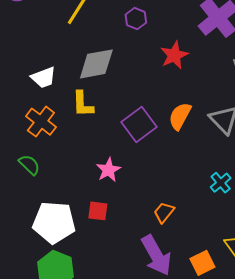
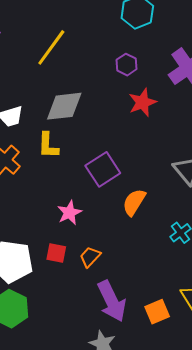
purple hexagon: (136, 19) -> (127, 65), moved
orange semicircle: (180, 116) -> (134, 202), moved
orange trapezoid: (164, 212) -> (90, 257), moved

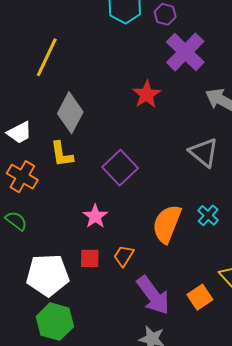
purple hexagon: (127, 65) -> (165, 14), moved
gray diamond: (64, 106) -> (70, 113), turned -45
orange semicircle: (134, 202) -> (167, 224), moved, size x1.4

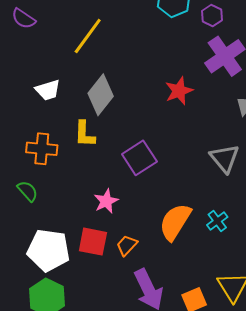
white trapezoid: (19, 133) -> (48, 90), moved
orange cross: (22, 177) -> (42, 149), turned -36
red square: (90, 258) -> (93, 242), size x1.4

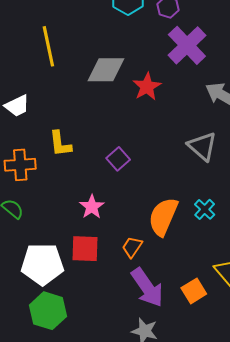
yellow line: (88, 36) -> (48, 46), turned -39
gray diamond: (101, 95) -> (106, 70), moved, turned 60
purple square: (139, 158) -> (118, 159), size x0.7
orange trapezoid: (127, 245) -> (132, 247), moved

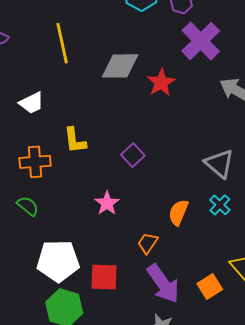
gray triangle: (202, 146) -> (219, 164), moved
orange semicircle: (163, 217) -> (178, 212), size x0.7
red square: (85, 249) -> (104, 277), moved

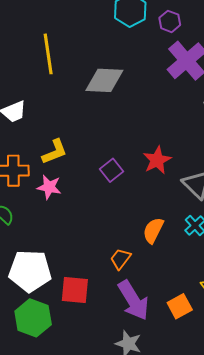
red star: (161, 83) -> (157, 160), moved
yellow L-shape: (75, 140) -> (55, 152), turned -108
pink star: (107, 203) -> (49, 187), moved, turned -30

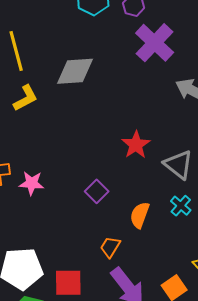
yellow L-shape: (55, 152) -> (25, 98), moved
purple square: (111, 170) -> (97, 191), moved

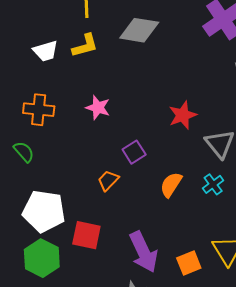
pink star: (32, 183) -> (98, 108), moved
orange trapezoid: (110, 247) -> (108, 180), moved

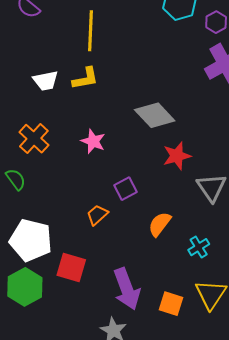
gray diamond: (139, 30) -> (155, 115), moved, turned 33
orange cross: (39, 110) -> (34, 139), turned 32
cyan cross: (213, 184) -> (199, 247), moved
orange square: (189, 263) -> (171, 304), turned 35

